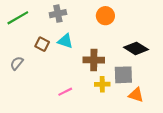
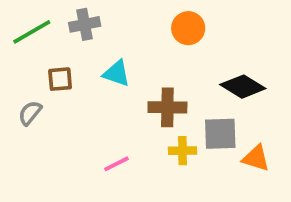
gray cross: (58, 14) -> (85, 24), moved
brown square: (42, 44) -> (60, 79), moved, turned -32
orange triangle: (136, 95) -> (256, 158), moved

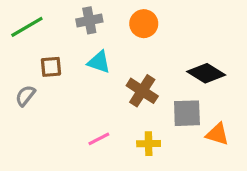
gray cross: (85, 24) -> (89, 20), moved
orange circle: (188, 28) -> (144, 24), moved
brown cross: (167, 107) -> (142, 91), turned 32
yellow cross: (183, 151) -> (149, 144), moved

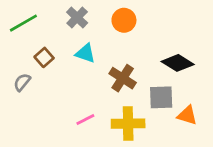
gray cross: (89, 20) -> (77, 18), turned -35
brown square: (51, 67) -> (44, 57), turned -36
yellow cross: (149, 144) -> (128, 124), size x1.6

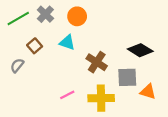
gray cross: (77, 18) -> (45, 14), moved
orange circle: (124, 20) -> (77, 16), moved

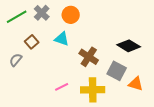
gray square: (127, 77) -> (117, 71), turned 30

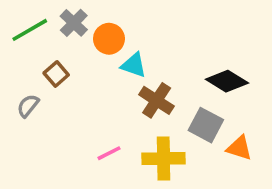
orange circle: (71, 15) -> (109, 39), moved
cyan triangle: (62, 39) -> (134, 65), moved

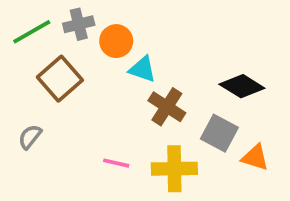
gray cross: (74, 23) -> (79, 24), turned 32
brown square: (56, 74) -> (60, 79), size x1.6
gray semicircle: (28, 106) -> (30, 137), moved
pink line: (109, 153) -> (116, 163), turned 40

